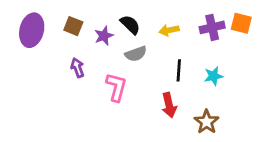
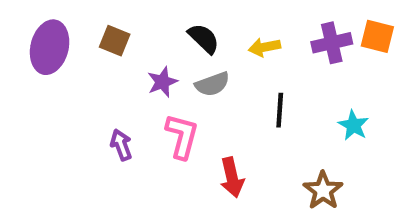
purple star: (104, 36) -> (162, 82), moved
purple arrow: (77, 68) -> (121, 145), moved
cyan star: (213, 76) -> (353, 125), moved, turned -30
red arrow: (169, 105) -> (232, 177), moved

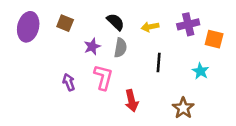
orange square: (377, 36) -> (214, 39), moved
gray semicircle: (212, 84) -> (120, 48), turned -60

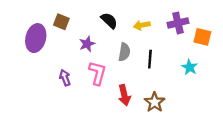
purple ellipse: (28, 27) -> (36, 38), moved
gray semicircle: (120, 48) -> (124, 52), moved
brown star: (183, 108) -> (155, 102), moved

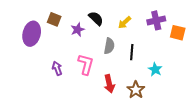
yellow arrow: (142, 25) -> (125, 22), turned -32
purple star: (87, 44) -> (78, 30), moved
cyan star: (190, 67) -> (155, 69), moved

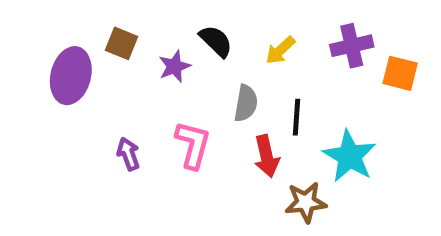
cyan star: (155, 69) -> (349, 156), size x1.6
red arrow: (109, 84) -> (267, 156), moved
brown star: (136, 90) -> (306, 202), turned 30

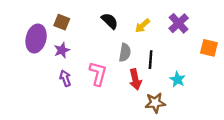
purple cross: (352, 46) -> (179, 23), turned -30
purple star: (174, 66) -> (62, 50), moved
orange square: (400, 73) -> (209, 48), moved
cyan star: (349, 156) -> (177, 79), size x0.6

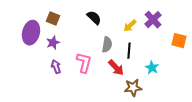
yellow arrow: (142, 26) -> (130, 26), moved
red arrow: (135, 79) -> (116, 68), turned -30

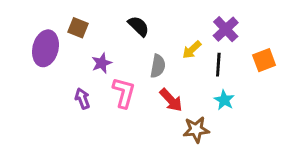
yellow arrow: (130, 26) -> (192, 50), moved
orange square: (179, 41) -> (264, 60), turned -35
purple star: (53, 43) -> (102, 63), moved
black line: (129, 51) -> (218, 65), moved

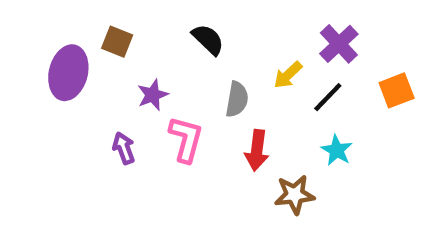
black line: (218, 65) -> (328, 97), turned 40
red arrow: (171, 100) -> (257, 150), turned 50

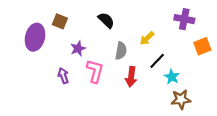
purple cross: (339, 44) -> (184, 19), moved, turned -36
black line: (328, 97) -> (157, 61), moved
brown star: (295, 195) -> (181, 99), moved

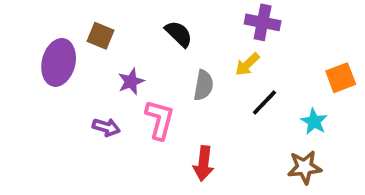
purple cross: (184, 19) -> (263, 22), moved
purple arrow: (63, 76) -> (106, 127), turned 126
red arrow: (131, 77) -> (203, 163), moved
cyan star: (172, 77) -> (314, 122), moved

